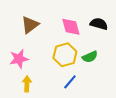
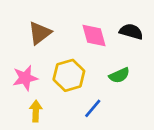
yellow hexagon: (65, 55) -> (69, 75), moved

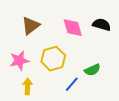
green semicircle: (119, 75) -> (92, 70), moved

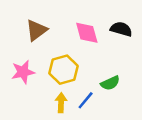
yellow arrow: (27, 86) -> (61, 103), moved

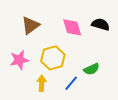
yellow arrow: (61, 103) -> (42, 83), moved

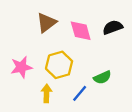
black semicircle: (101, 24) -> (113, 27), turned -36
brown triangle: (30, 25) -> (47, 23), moved

